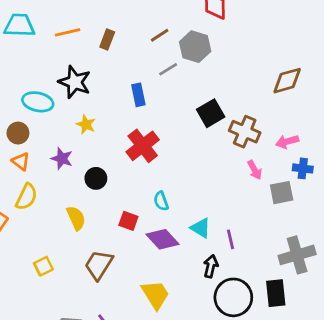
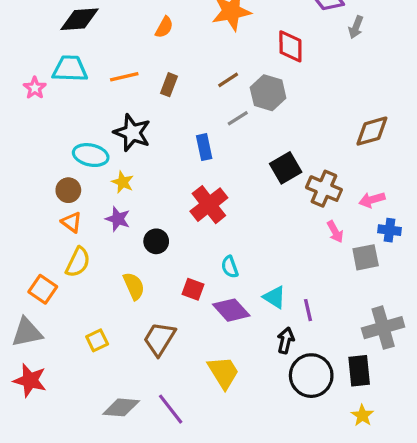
yellow star: (86, 125) -> (123, 182), moved

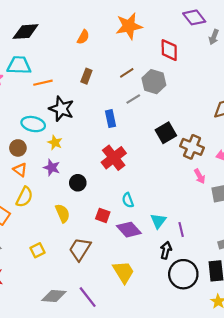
orange line: (124, 77) -> (43, 83), moved
cyan triangle: (274, 297) -> (158, 221), turned 35

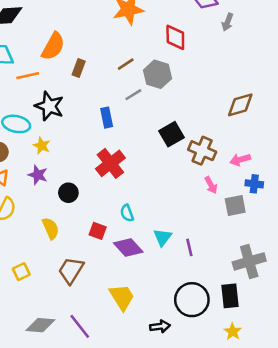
orange semicircle: (83, 37) -> (53, 46), moved, size x1.6
black arrow: (166, 250) -> (160, 326), moved, turned 70

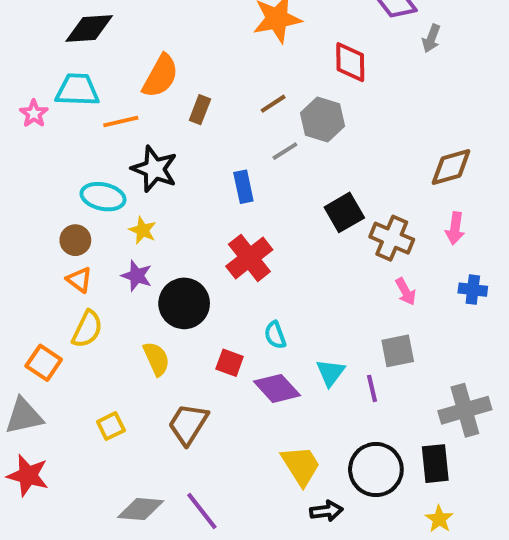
pink arrow: (240, 160) -> (455, 228), moved, turned -66
black circle: (68, 193) -> (184, 303), size x1.6
gray square: (235, 205) -> (398, 351), moved
yellow trapezoid: (122, 297) -> (301, 466), moved

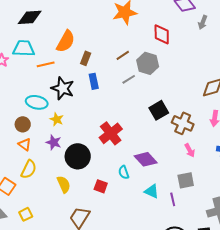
blue rectangle: (243, 187) -> (94, 81), moved
cyan triangle: (330, 373) -> (152, 191), turned -42
purple diamond: (277, 388) -> (146, 159), moved
yellow square: (111, 426) -> (26, 214), moved

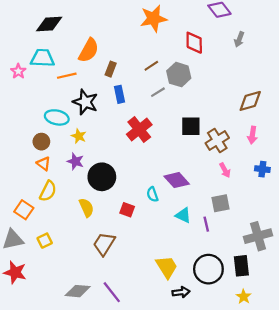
gray arrow: (203, 22) -> (239, 39), moved
black square: (159, 110) -> (191, 126), turned 30
brown cross: (183, 123) -> (217, 141), turned 35
red cross: (111, 133) -> (139, 130), moved

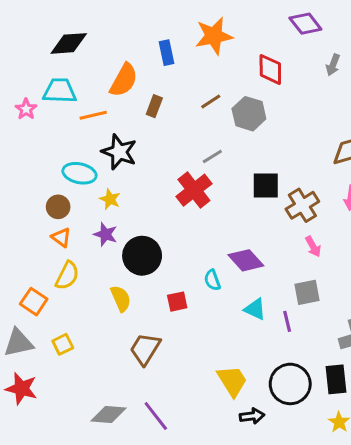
gray line: (158, 92) -> (212, 156), moved
blue rectangle: (119, 94) -> (167, 53), moved
red square: (127, 210) -> (177, 302), turned -32

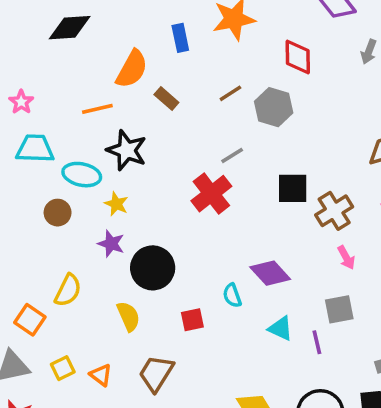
cyan trapezoid: (60, 91) -> (35, 149), moved
brown rectangle: (154, 106) -> (166, 98), turned -70
orange triangle: (61, 237) -> (101, 375), moved

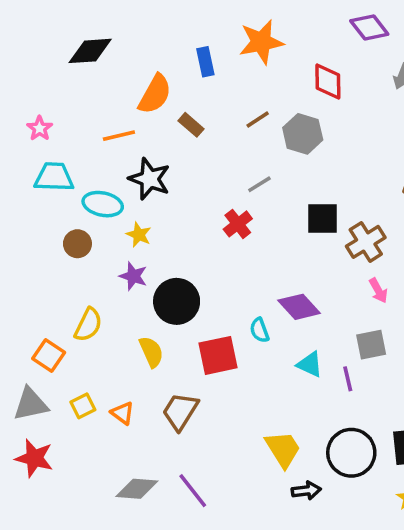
red cross: (211, 194) -> (238, 224), size x0.7
red square: (192, 320) -> (218, 355), size x1.6

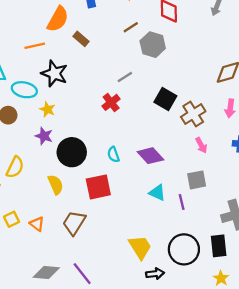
brown line: (258, 119) -> (131, 27), moved
black square: (322, 218) -> (165, 99), turned 30
cyan semicircle: (259, 330) -> (113, 155), moved

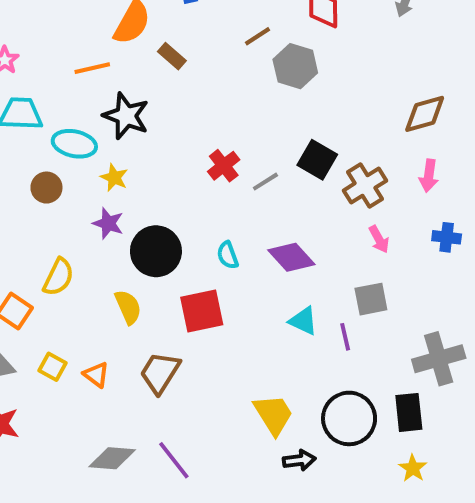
gray line: (125, 77) -> (265, 182), moved
yellow square: (12, 219) -> (52, 367), turned -35

